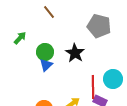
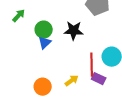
black star: (75, 53) -> (74, 31), turned -30

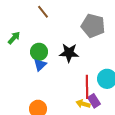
purple rectangle: (99, 79) -> (94, 101), turned 32
yellow arrow: (72, 81) -> (83, 104), moved, turned -128

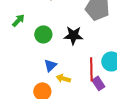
blue triangle: (40, 65) -> (50, 65), moved
yellow arrow: (83, 104) -> (63, 78), moved

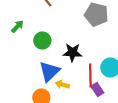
black star: (73, 35) -> (72, 52), moved
blue triangle: (50, 65) -> (49, 72), size x1.6

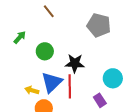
red line: (90, 76) -> (70, 86), moved
yellow arrow: (62, 84) -> (32, 90), moved

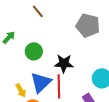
yellow arrow: (32, 90) -> (21, 90), turned -136

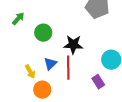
blue triangle: (41, 82) -> (50, 64), size x0.6

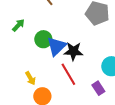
blue triangle: (50, 64) -> (56, 46), moved, size x1.5
red line: (68, 68) -> (68, 74), turned -30

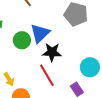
blue triangle: (56, 46) -> (40, 33), moved

